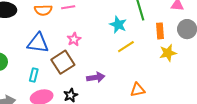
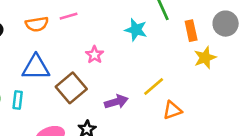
pink star: (74, 39) -> (95, 55), moved
yellow line: (126, 47) -> (154, 86), moved
cyan rectangle: (34, 75) -> (18, 100), moved

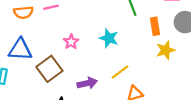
cyan star: (136, 30) -> (109, 38), moved

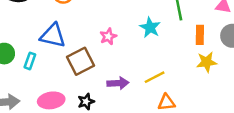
cyan star: (109, 38) -> (150, 27), moved

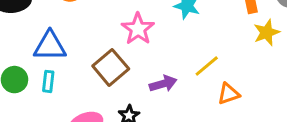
blue triangle: (53, 36) -> (50, 46), moved
pink star: (108, 36) -> (138, 29), size x1.5

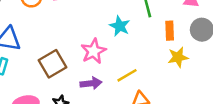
pink star: (138, 29) -> (94, 51), moved

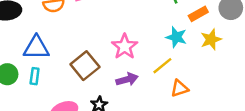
cyan star: (120, 26) -> (176, 37), moved
orange rectangle: (170, 31) -> (198, 14), turned 72

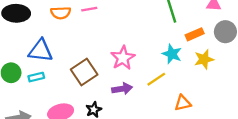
cyan rectangle: (35, 76) -> (36, 77), turned 63
orange triangle: (180, 88) -> (183, 103), moved

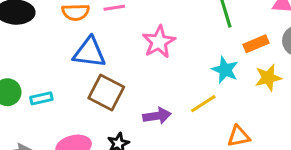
blue triangle: (41, 51) -> (89, 52), moved
pink star: (123, 58) -> (159, 42), moved
brown square: (84, 72) -> (106, 93), turned -30

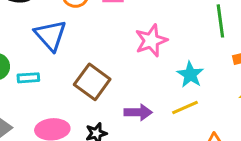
blue triangle: (89, 52) -> (50, 35), moved, turned 32
cyan star: (225, 70) -> (190, 75), moved

